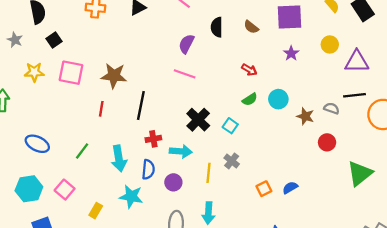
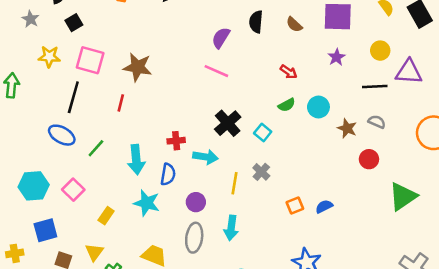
black line: (354, 95) -> (375, 86), moved
black line: (141, 105) -> (73, 97), moved
blue ellipse: (37, 144) -> (62, 135), moved
purple circle: (173, 182) -> (196, 202), moved

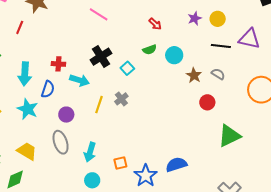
yellow circle: (380, 51) -> (218, 19), moved
orange square: (295, 205) -> (120, 163), moved
blue semicircle: (324, 206) -> (176, 165), moved, size x1.5
cyan arrow: (231, 228) -> (90, 152), moved
gray ellipse: (194, 238) -> (61, 142), turned -35

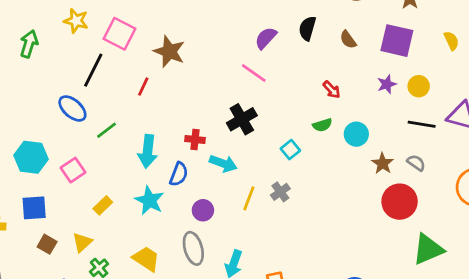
black cross: (101, 57) -> (242, 119), moved
red circle: (207, 102) -> (400, 202), size x1.6

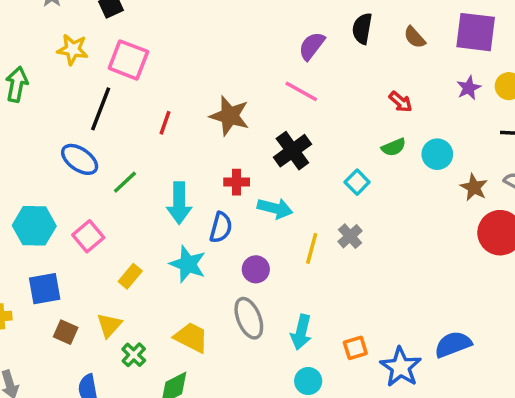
brown star: (169, 52) -> (230, 116), moved

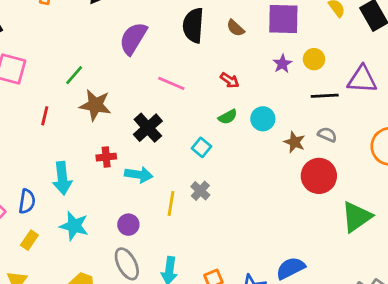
black semicircle: (362, 29) -> (193, 25), size x1.4
purple semicircle: (312, 46) -> (133, 38), moved, size x1.4
pink line: (301, 91) -> (171, 83), moved
green line: (125, 182) -> (74, 75), moved
blue semicircle: (221, 227) -> (27, 201), moved

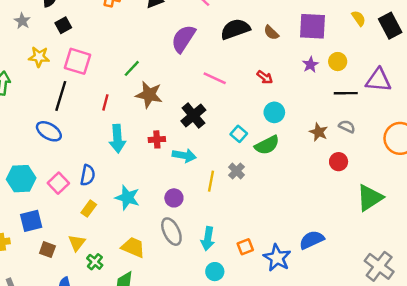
black semicircle: (193, 25) -> (235, 29), turned 64
green semicircle: (228, 117) -> (267, 145), moved, size x1.5
cyan circle: (263, 119) -> (274, 112), moved
red circle: (319, 176) -> (339, 162), size x0.6
cyan arrow: (62, 178) -> (117, 139), moved

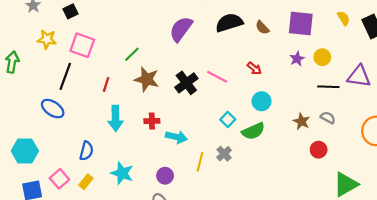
pink line: (215, 78) -> (217, 77), moved
black cross: (193, 115) -> (186, 83), moved
pink square: (58, 183) -> (59, 179), moved

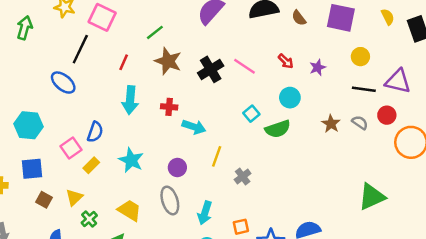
purple star: (297, 59) -> (318, 67), moved
red circle: (319, 150) -> (387, 115), moved
gray cross: (224, 154) -> (243, 176), moved
pink square: (59, 179) -> (71, 148), moved

